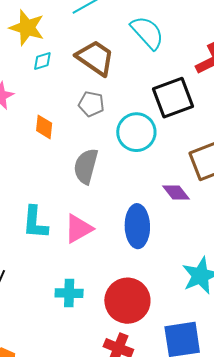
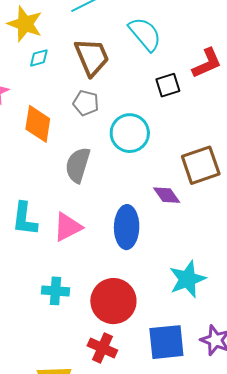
brown trapezoid: (95, 58) -> (92, 57), turned 30
black square: (173, 98) -> (168, 85), moved, size x0.6
orange diamond: (44, 127) -> (38, 124), size x1.5

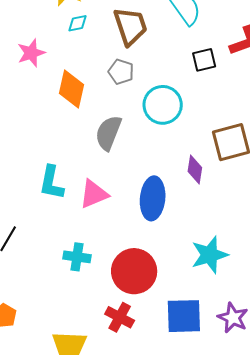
purple diamond: (167, 195) -> (195, 169), turned 40

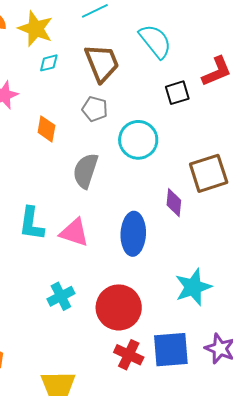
orange diamond: (72, 89) -> (46, 129), size x0.7
pink triangle: (94, 194) -> (74, 233), turned 44
cyan cross: (77, 257) -> (61, 296), turned -32
red cross: (120, 317) -> (129, 355), moved

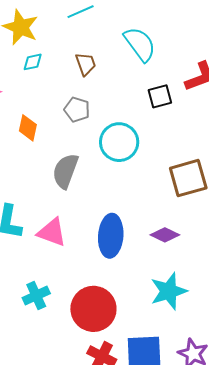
brown trapezoid: (102, 63) -> (86, 64), size x0.6
purple diamond: (174, 203) -> (165, 235), moved, turned -72

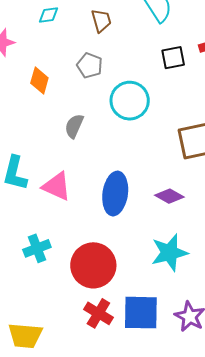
gray semicircle: (65, 171) -> (74, 126), size x0.7

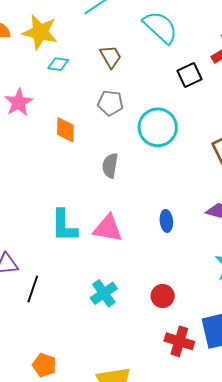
cyan diamond: (48, 15) -> (58, 64), turned 30
blue ellipse: (115, 194) -> (166, 221), size x0.5
red circle: (93, 265) -> (163, 296), size x0.5

